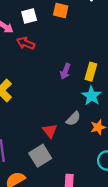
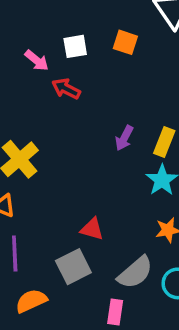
gray semicircle: (73, 119) -> (135, 272), moved, size x1.5
red triangle: (50, 131) -> (92, 229), turned -42

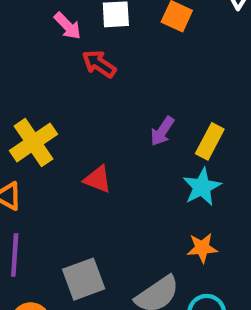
red triangle: (92, 229) -> (98, 179), moved

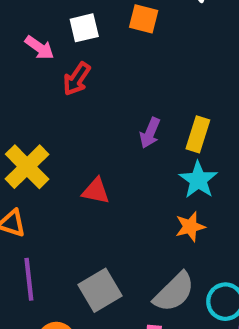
red arrow: (99, 64) -> (77, 79), turned -80
orange star: (202, 248) -> (190, 227), moved

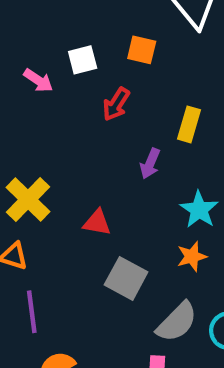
red arrow: (77, 79) -> (116, 104), moved
yellow rectangle: (198, 134) -> (189, 124), moved
gray square: (100, 290) -> (126, 278), moved, turned -30

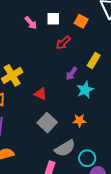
cyan star: (199, 210) -> (85, 90), moved

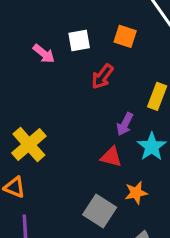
red triangle: (41, 94) -> (111, 157), moved
orange star: (79, 120) -> (136, 193), moved

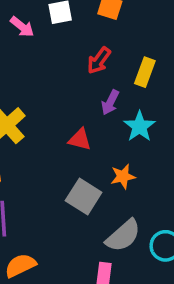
red arrow: (102, 77) -> (99, 60), moved
red triangle: (111, 157) -> (80, 139), moved

